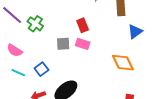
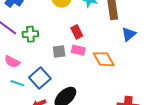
green cross: (35, 24) -> (30, 34), turned -35
orange diamond: (123, 63) -> (104, 59), moved
blue square: (41, 69) -> (40, 78), size x1.5

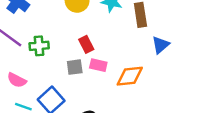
red rectangle: (77, 32) -> (86, 44), moved
orange diamond: (104, 59) -> (130, 76), turned -65

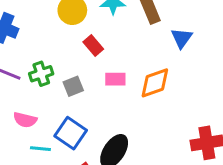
red rectangle: (86, 44) -> (93, 46), moved
gray square: (75, 67) -> (73, 86), moved

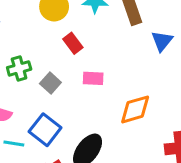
orange diamond: (155, 83) -> (135, 109), moved
gray square: (73, 86) -> (50, 83), turned -30

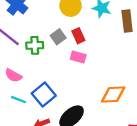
pink rectangle: (93, 78) -> (78, 57), moved
gray square: (50, 83) -> (58, 37), moved

